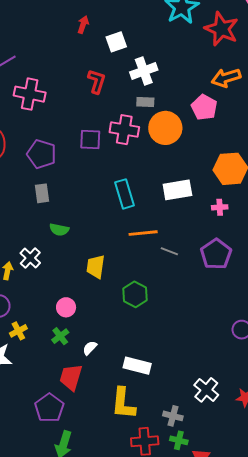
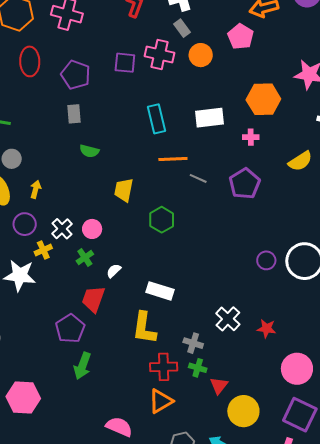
gray rectangle: (145, 102) -> (182, 28), turned 48
orange circle: (165, 128) -> (201, 55), size x0.7
white cross: (30, 258) -> (62, 229), moved

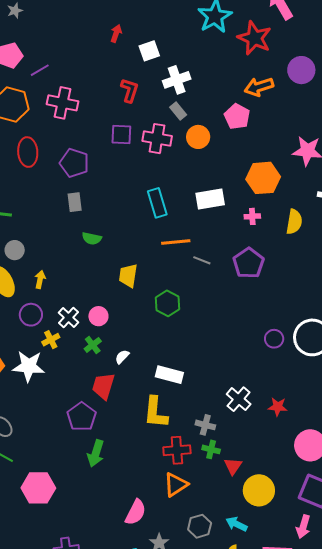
purple square: (125, 63) -> (121, 134), moved
yellow semicircle: (300, 161) -> (294, 222), moved, turned -45
pink semicircle: (119, 427) -> (136, 512), turned 96

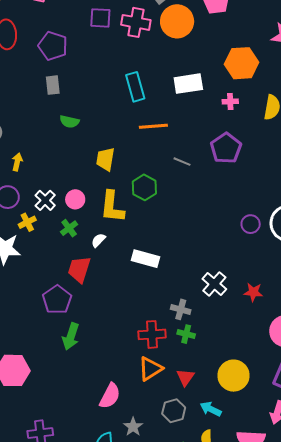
orange circle: (198, 137) -> (177, 21), size x1.4
gray line: (202, 260) -> (182, 162), moved
yellow L-shape: (156, 412) -> (112, 207), moved
red triangle: (233, 466) -> (185, 377), moved

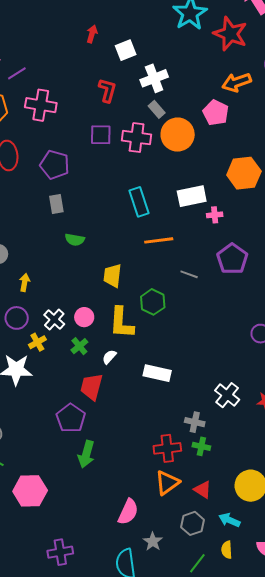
pink cross: (230, 101) -> (215, 215), moved
red triangle: (185, 377) -> (203, 490), turned -30

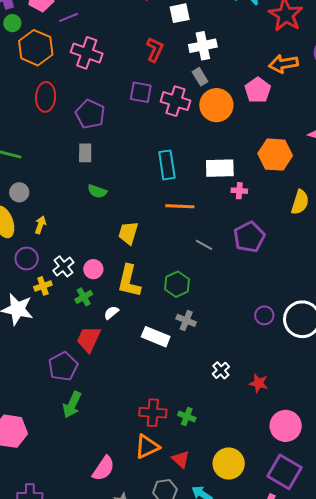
green hexagon: (153, 302) -> (177, 284), moved
white cross: (227, 395) -> (221, 370), size x0.7
gray cross: (195, 422) -> (186, 320), moved

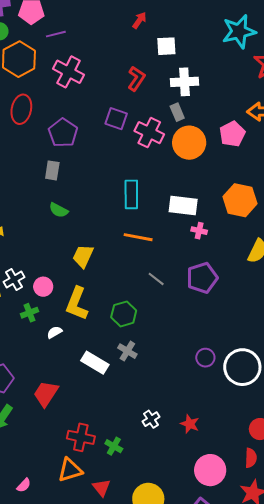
red trapezoid: (89, 339) -> (46, 394), moved
white cross: (221, 370) -> (151, 419), moved
pink semicircle: (103, 468) -> (24, 485), size x0.6

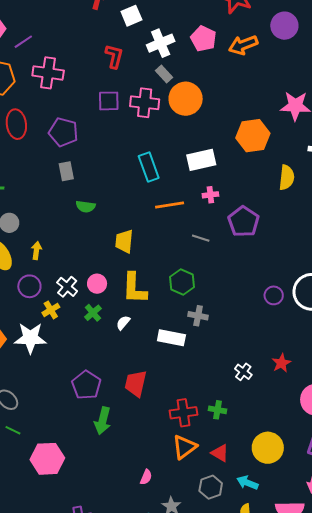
pink pentagon: (232, 134) -> (203, 39), moved
pink cross: (199, 231) -> (210, 195), moved
red star: (190, 424) -> (281, 363), turned -30

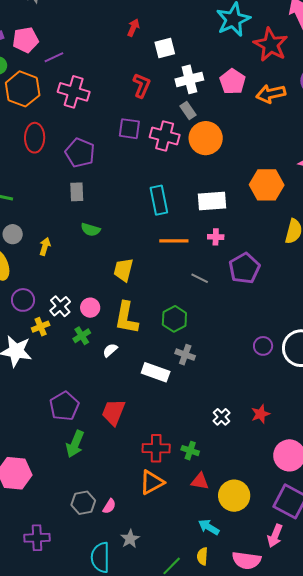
yellow arrow: (36, 251) -> (45, 247), moved
red triangle: (220, 453) -> (200, 481), moved, turned -30
gray hexagon: (211, 487) -> (83, 503), moved

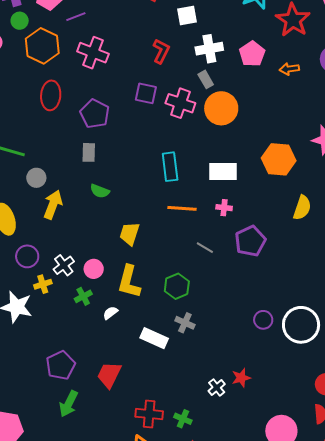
orange arrow: (271, 94) -> (289, 69), size x0.7
gray circle: (13, 234) -> (36, 178), moved
yellow arrow: (45, 247) -> (53, 205), size x1.6
red star: (260, 414) -> (241, 378), moved

